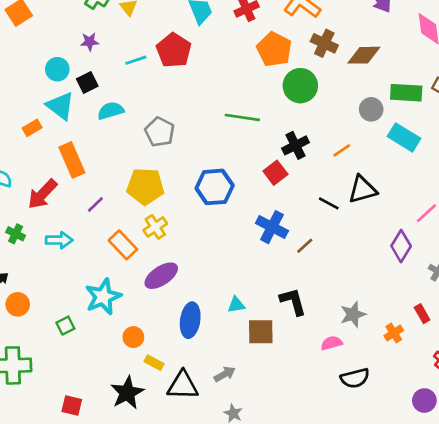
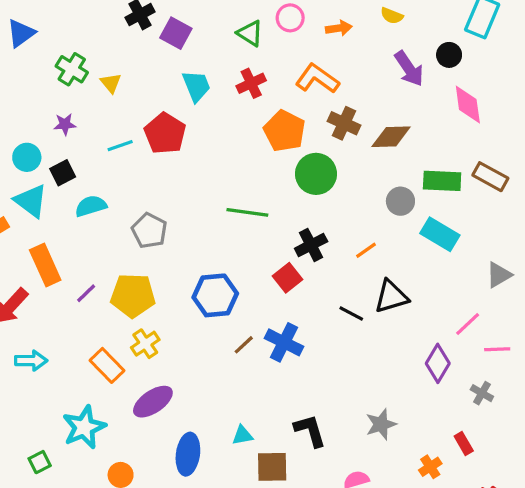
purple line: (95, 204) -> (86, 293), moved
brown line: (305, 246) -> (244, 345), moved
gray star: (353, 314) -> (381, 424), moved

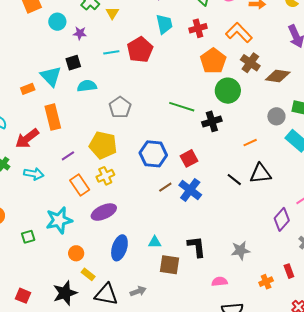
cyan circle: (27, 157) -> (57, 22), moved
black cross: (311, 245) -> (212, 121), moved
red square: (288, 278) -> (189, 158), moved
purple line: (86, 293) -> (68, 156), moved

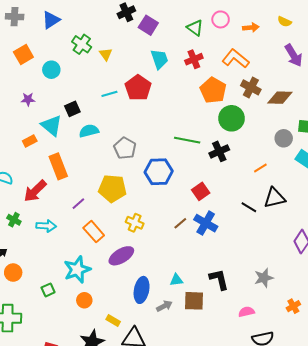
purple star: (80, 33) -> (28, 99), moved
blue hexagon: (153, 154) -> (159, 172), moved
yellow cross: (105, 176) -> (135, 223), moved, turned -36
orange circle: (76, 253) -> (84, 300), moved
gray arrow: (138, 291) -> (164, 306), moved

